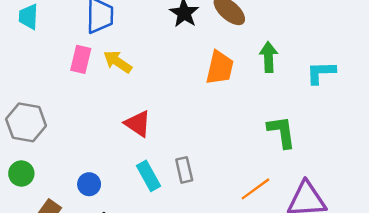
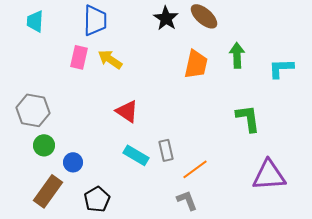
green circle: (21, 174) -> (44, 145), moved
cyan rectangle: (149, 176) -> (136, 155), turned -30
blue circle: (89, 184) -> (73, 162), moved
orange line: (255, 189) -> (195, 169), moved

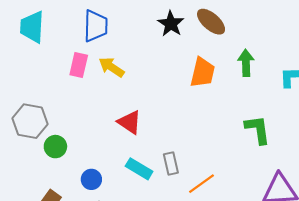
cyan trapezoid: (35, 21) -> (32, 27), size x1.4
green circle: (44, 145) -> (55, 147), moved
blue circle: (73, 162) -> (91, 179), moved

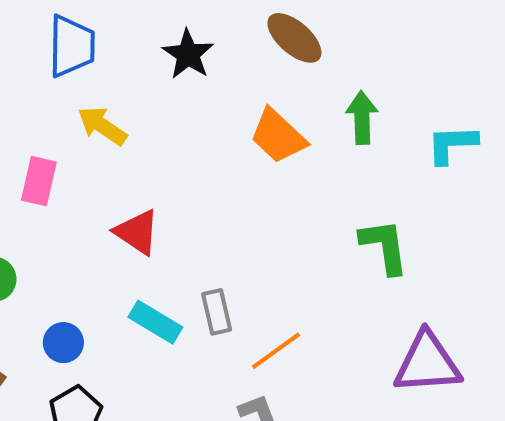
black star: (171, 24) -> (188, 54), moved
pink rectangle: (79, 65) -> (39, 181), moved
orange trapezoid: (203, 72) -> (278, 136), turned 120

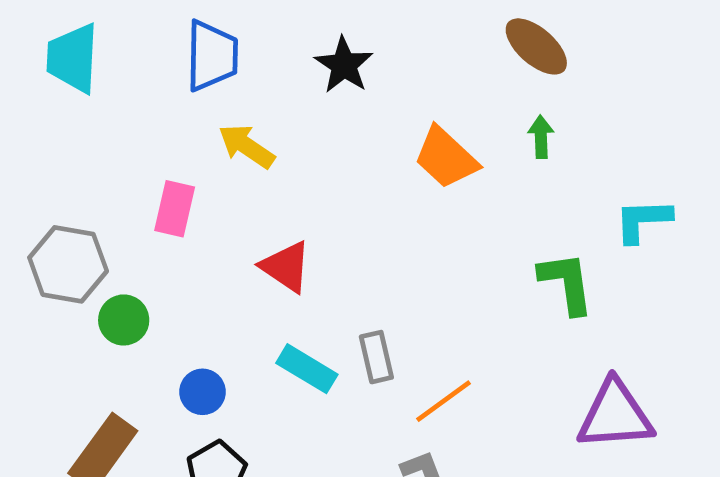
brown ellipse: (294, 38) -> (536, 46), moved
green arrow: (362, 118) -> (541, 137), size x0.7
cyan L-shape: (452, 144) -> (643, 220), moved

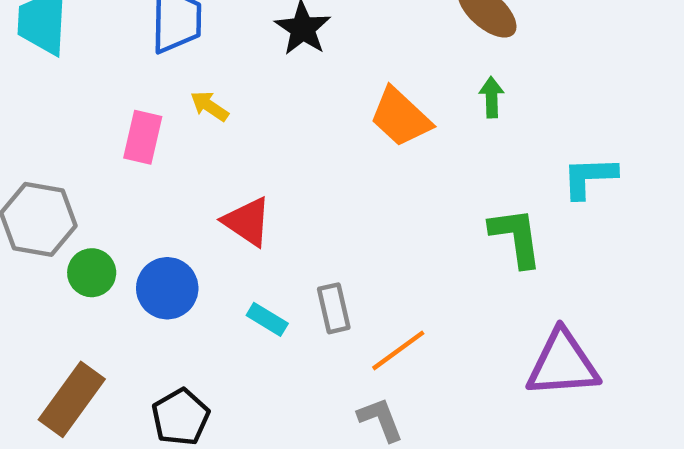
yellow arrow: (247, 146) -> (209, 106), size x0.7
pink rectangle: (175, 209) -> (143, 137), moved
cyan rectangle: (307, 369) -> (267, 319), size x0.7
blue circle: (202, 392) -> (167, 288), moved, size x1.4

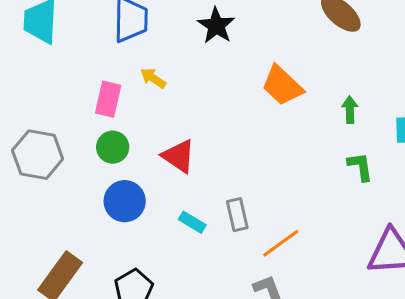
green arrow: (492, 97) -> (350, 110), moved
green L-shape: (516, 237) -> (360, 167), size x0.7
green circle: (92, 273) -> (113, 147), moved

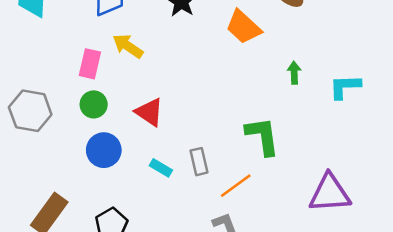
yellow arrow: (153, 78) -> (128, 46), size x1.4
orange trapezoid: (282, 86) -> (243, 27), moved
green L-shape: (360, 167) -> (262, 136), moved, size x1.6

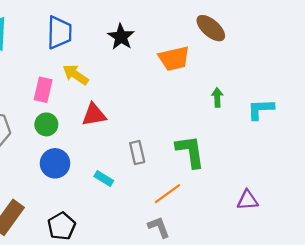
orange trapezoid: (243, 27) -> (174, 58), turned -56
red triangle: (149, 112) -> (94, 115), moved, turned -44
gray rectangle: (199, 162) -> (137, 153), moved
purple triangle: (330, 193) -> (248, 200), size x0.6

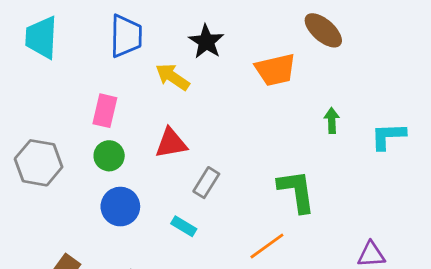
yellow arrow: (76, 75) -> (172, 77), moved
gray rectangle: (137, 153) -> (206, 183), moved, turned 45

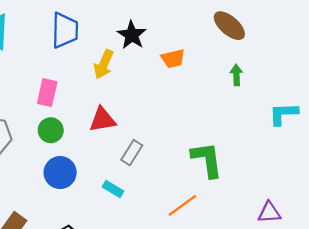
orange trapezoid: (275, 70) -> (173, 59), moved, size x0.7
yellow arrow: (172, 77) -> (104, 64), turned -100
green arrow: (332, 121) -> (236, 75), moved

